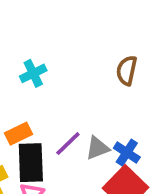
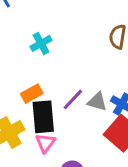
gray triangle: (97, 148) -> (97, 102), turned 40

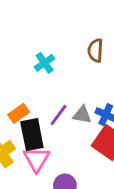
cyan cross: (41, 43) -> (45, 63), moved
pink triangle: (46, 143) -> (37, 159), size x1.4

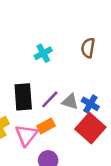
orange rectangle: (19, 113) -> (46, 126), moved
black rectangle: (32, 135) -> (23, 97), moved

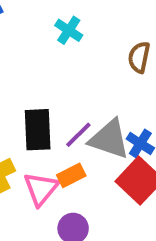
cyan cross: (43, 53) -> (69, 30), moved, turned -30
gray triangle: (70, 102) -> (109, 139), size x1.6

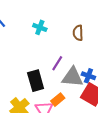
purple line: (78, 135) -> (57, 63), moved

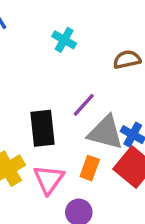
brown semicircle: (78, 33) -> (127, 60), turned 70
orange rectangle: (58, 100) -> (90, 168), moved, turned -40

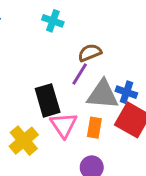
brown semicircle: (127, 60) -> (90, 53), moved
pink triangle: (49, 179) -> (64, 125), moved

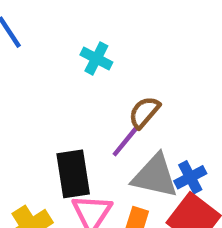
brown semicircle: (90, 53) -> (144, 112), turned -35
blue cross: (126, 92) -> (190, 177), turned 36

